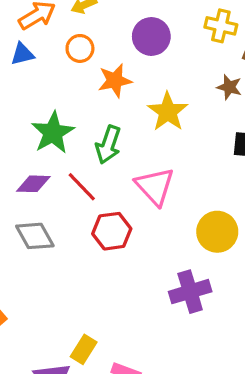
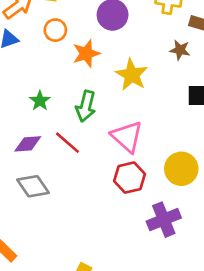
green star: (53, 133) -> (40, 101), size x0.6
red hexagon: (112, 231) -> (130, 178), moved

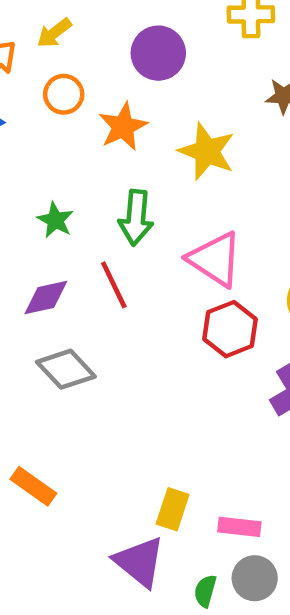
red line: (67, 143) -> (114, 285), turned 32

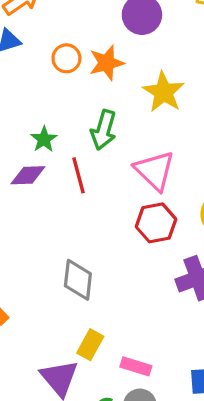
orange circle: (64, 94) -> (66, 58), moved
green star: (55, 220) -> (44, 139), moved
gray diamond: (66, 369) -> (78, 280), moved, turned 39

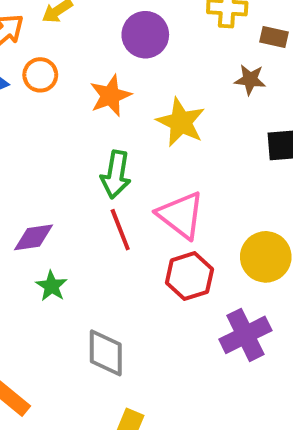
orange circle: (66, 58) -> (40, 75), moved
green star: (44, 139) -> (51, 286), moved
red line: (78, 175) -> (120, 230), moved

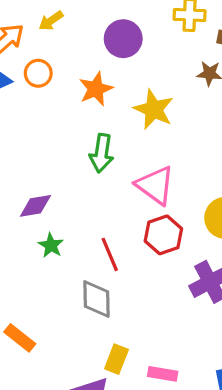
red line: (120, 230) -> (110, 254), moved

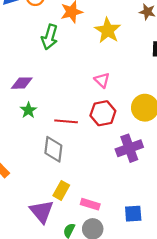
green arrow: (102, 153) -> (50, 37), moved
pink triangle: (155, 185) -> (102, 80), size x0.6
red line: (110, 254) -> (66, 121), turned -70

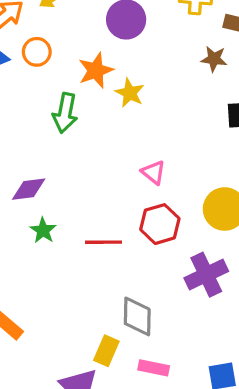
yellow star: (108, 30) -> (130, 93), moved, size x0.7
gray diamond: (53, 149) -> (137, 316), moved

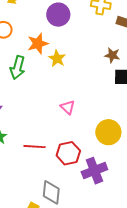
brown star: (214, 59) -> (112, 55), moved
red hexagon: (160, 224) -> (68, 153), moved

